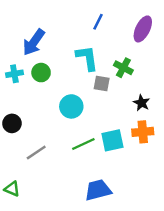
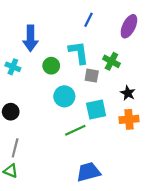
blue arrow: (34, 42) -> (30, 38), turned -35
green circle: (41, 73) -> (51, 66), moved
cyan cross: (14, 74) -> (13, 67), turned 32
cyan square: (112, 140) -> (96, 110), moved
gray line: (36, 152) -> (15, 148), moved, turned -42

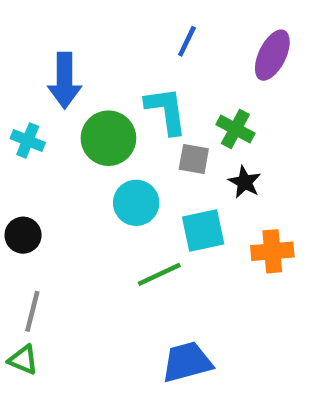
green circle: (51, 66) -> (108, 138), size x1.5
black star: (128, 93) -> (245, 182), moved

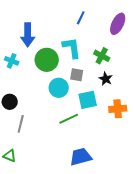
gray square: (194, 159) -> (77, 75), moved
gray line: (32, 311) -> (21, 124), moved

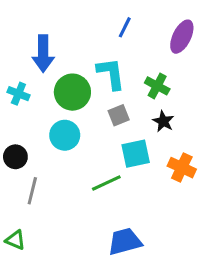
gray square: (77, 75) -> (119, 115), turned -32
cyan circle: (59, 88) -> (65, 135), moved
orange cross: (118, 109) -> (182, 168), turned 30

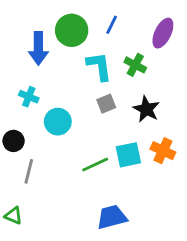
green cross: (157, 86) -> (135, 65), moved
green circle: (72, 92) -> (72, 30), moved
cyan cross: (18, 94) -> (29, 97), moved
black star: (163, 121) -> (146, 109), size x1.4
cyan square: (136, 154) -> (128, 155), moved

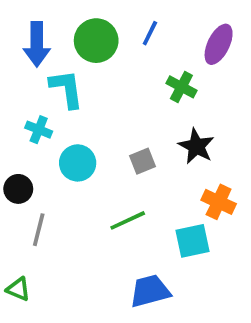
blue arrow: (38, 48) -> (37, 44), moved
cyan L-shape: (99, 66) -> (66, 89), moved
gray square: (106, 104) -> (143, 161), moved
cyan square: (128, 155) -> (193, 241), moved

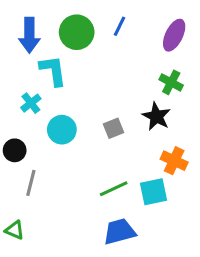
green cross: (181, 87) -> (171, 82), moved
cyan cross: (39, 130) -> (31, 103), turned 30
green line: (128, 220) -> (114, 189), moved

